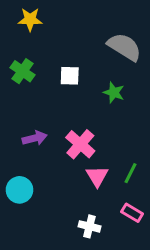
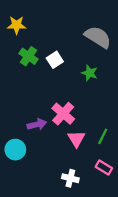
yellow star: (30, 19) -> (17, 25), moved
green cross: (23, 71) -> (28, 56), moved
white square: (70, 76) -> (55, 60), turned -35
purple arrow: (35, 138) -> (37, 124), moved

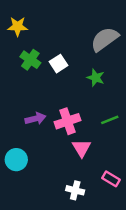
gray semicircle: (98, 37) -> (105, 39), turned -68
pink cross: (63, 114) -> (67, 121), turned 30
purple arrow: (37, 124) -> (35, 119), moved
green line: (103, 136) -> (110, 120), moved, turned 42

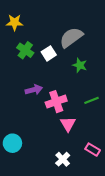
gray semicircle: (105, 39) -> (71, 37), moved
purple arrow: (35, 119) -> (34, 90), moved
cyan circle: (16, 160) -> (12, 143), moved
white cross: (75, 190) -> (63, 159), turned 32

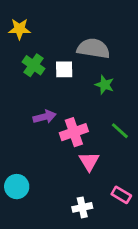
gray semicircle: (71, 37) -> (93, 48), turned 45
white square: (49, 53) -> (64, 69), turned 32
green line: (92, 100) -> (120, 131), turned 64
white cross: (63, 159) -> (82, 207), turned 32

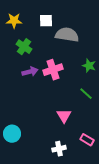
white square: (64, 69) -> (46, 21), moved
green star: (105, 85) -> (89, 66), moved
purple arrow: (45, 117) -> (30, 72), moved
pink cross: (74, 132) -> (53, 70), moved

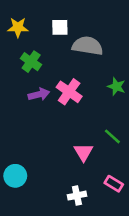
pink cross: (53, 70) -> (69, 92), turned -36
green line: (86, 94) -> (112, 136), moved

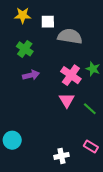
yellow star: (18, 27) -> (23, 15), moved
pink cross: (69, 92) -> (71, 75), moved
pink triangle: (84, 152) -> (67, 100), moved

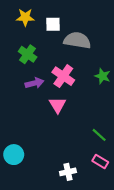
pink cross: (71, 75) -> (63, 76), moved
pink triangle: (67, 100) -> (58, 105), moved
green line: (90, 109) -> (99, 135), moved

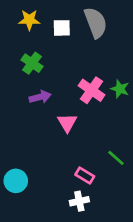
gray semicircle: (77, 40) -> (96, 23), moved, turned 60
pink cross: (63, 76) -> (92, 90), moved
pink rectangle: (100, 162) -> (85, 175), moved

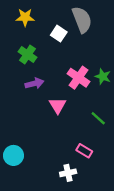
white square: (62, 28) -> (59, 34), moved, turned 35
green line: (116, 158) -> (98, 118), moved
pink rectangle: (85, 175) -> (84, 151), moved

